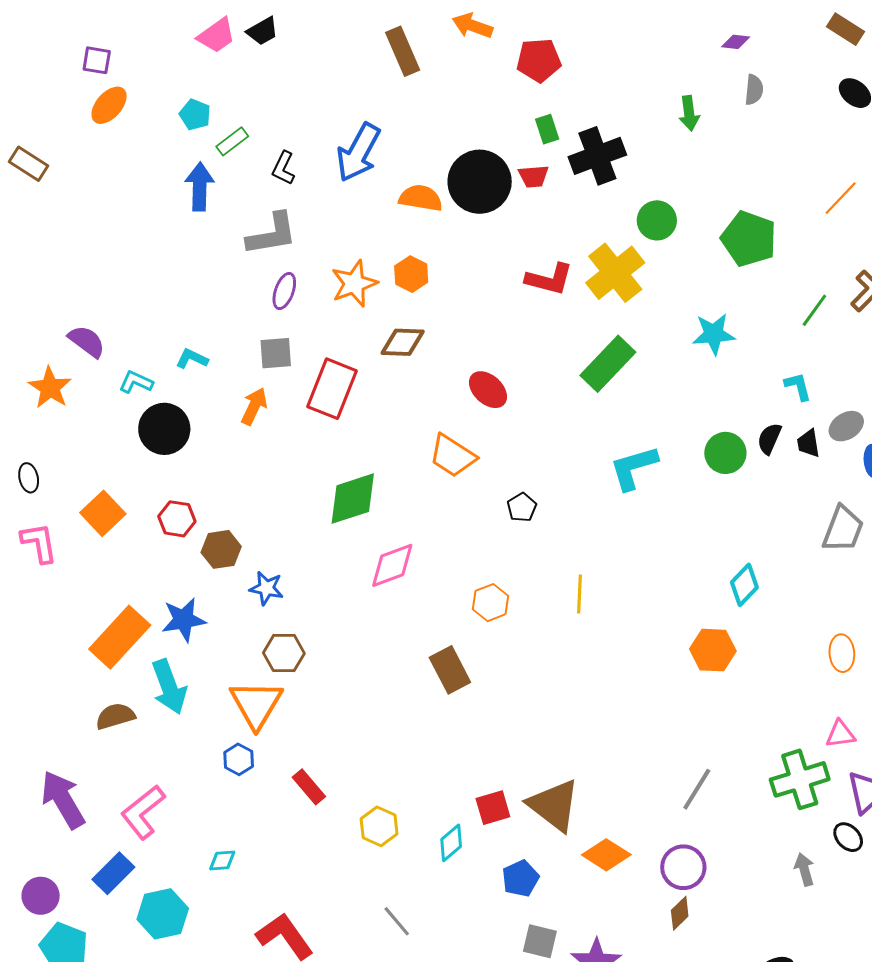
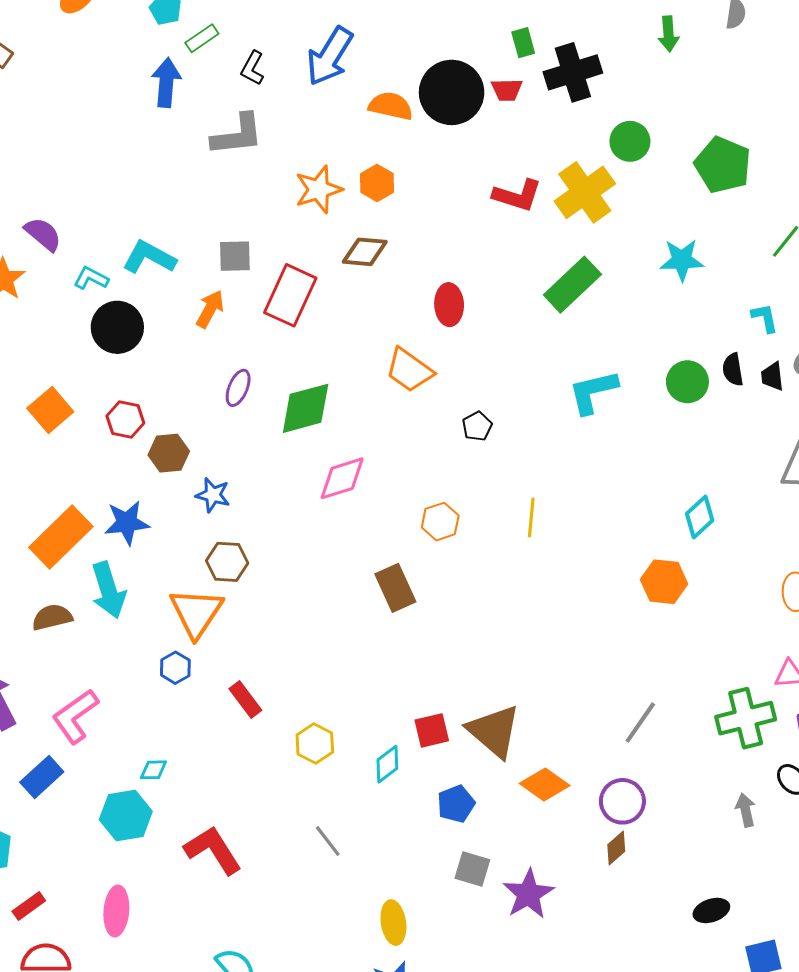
purple ellipse: (284, 291) -> (238, 388), moved
cyan L-shape: (192, 359) -> (149, 257), size x1.6
red ellipse: (488, 390) -> (449, 305), turned 42
black semicircle: (769, 439) -> (733, 370), turned -36
cyan hexagon: (163, 914) -> (126, 815), moved

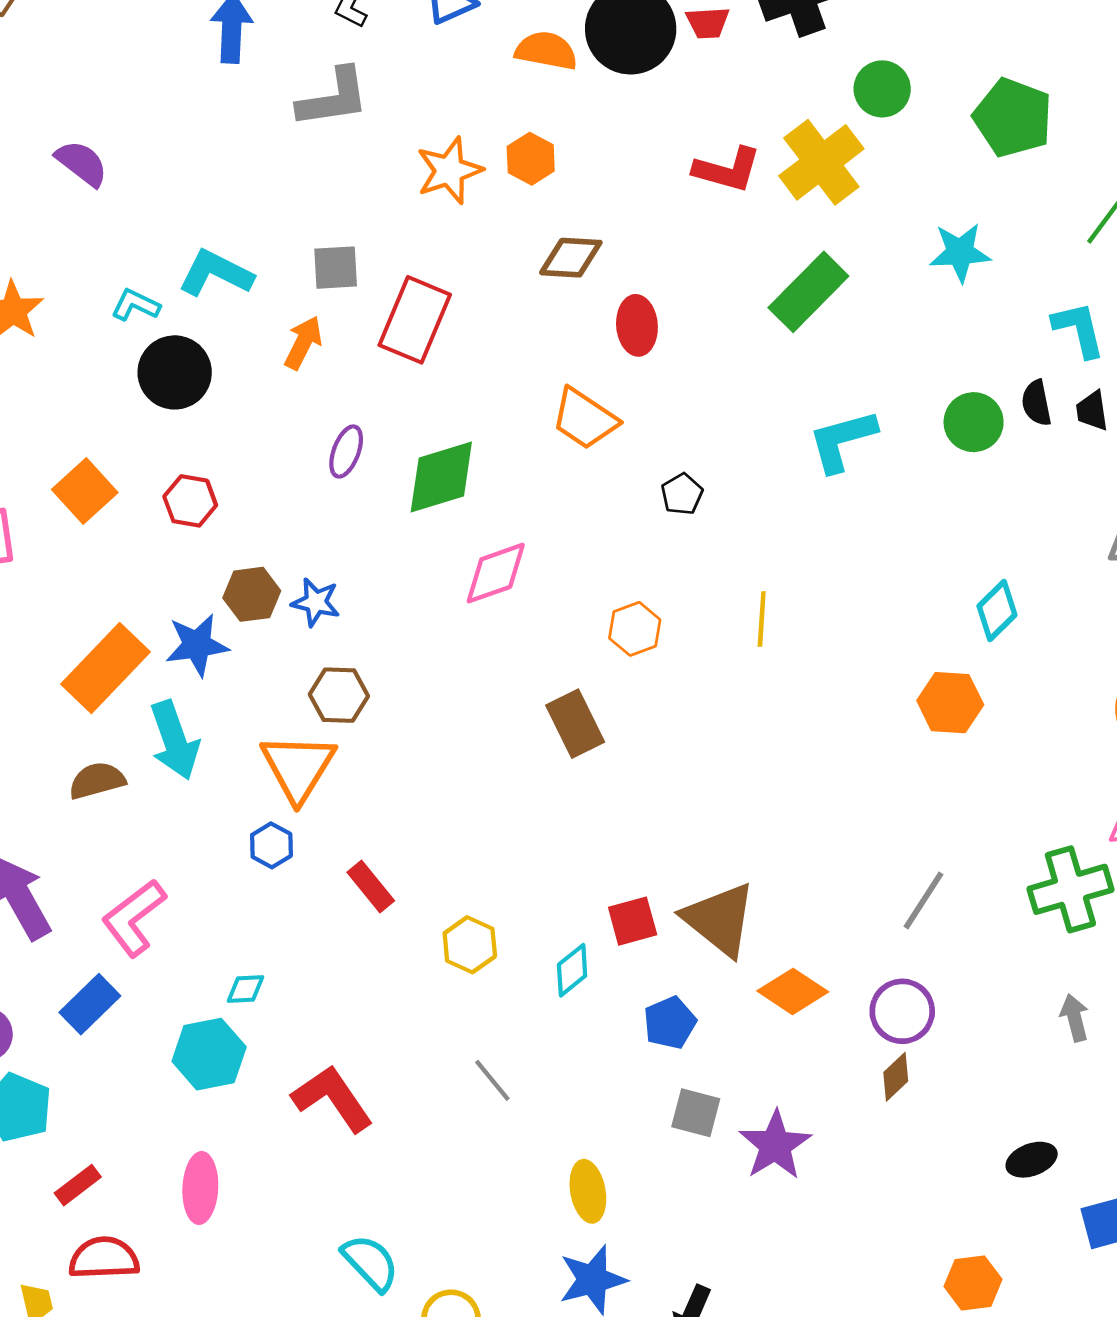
purple semicircle: (43, 234) -> (82, 163), moved
brown diamond: (365, 252) -> (571, 258), moved
cyan L-shape: (765, 318) -> (1079, 329), size x1.4
brown hexagon: (169, 453) -> (252, 594), moved

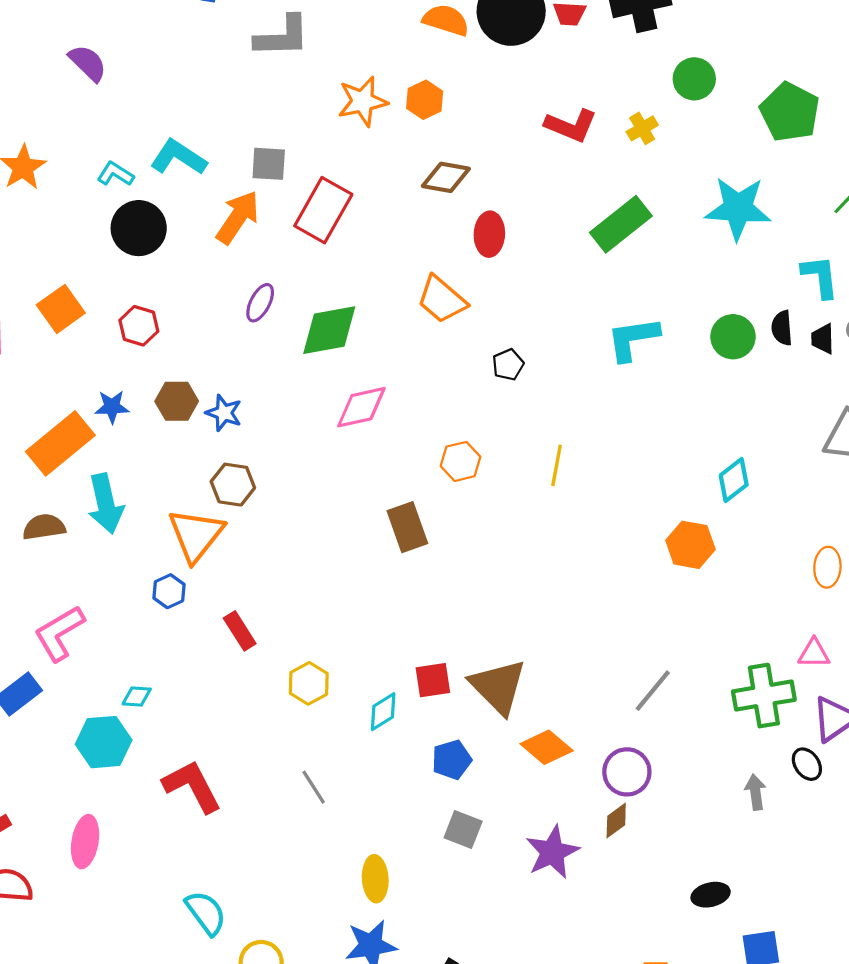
yellow cross: (821, 162) -> (642, 128), size x0.5
cyan star: (960, 252) -> (738, 208), size x1.4
orange arrow: (303, 343) -> (238, 217), size x1.4
blue star: (197, 645) -> (112, 407), moved, size x0.7
purple star: (775, 1145) -> (552, 852), moved

